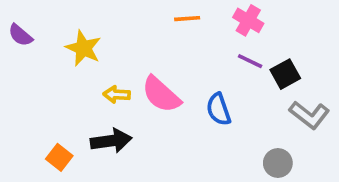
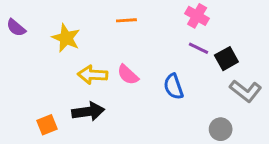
orange line: (187, 19) -> (126, 20), moved
yellow arrow: (117, 94) -> (93, 75), size x1.4
pink semicircle: (161, 94) -> (128, 75), size x0.7
orange square: (59, 157) -> (47, 125), turned 30

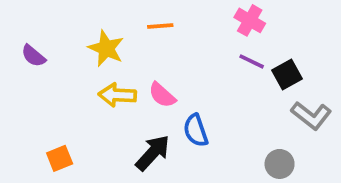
purple semicircle: (16, 28) -> (33, 56), moved
yellow star: (66, 38) -> (106, 48), moved
blue semicircle: (173, 87) -> (196, 130), moved
black arrow: (88, 112) -> (153, 153), moved, turned -40

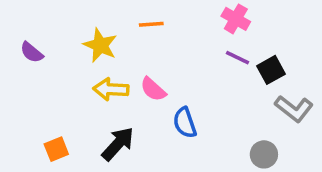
black arrow: (153, 153) -> (118, 144), moved

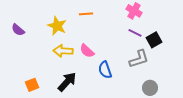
gray L-shape: (294, 109) -> (139, 59), moved, turned -55

